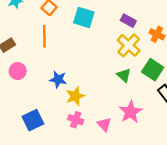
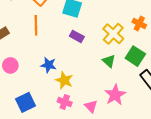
purple rectangle: (128, 21) -> (77, 36), moved
pink circle: (18, 71) -> (10, 65), moved
yellow star: (75, 96) -> (64, 80), turned -30

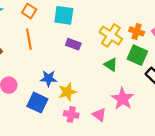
orange cross: (139, 23) -> (137, 31), moved
yellow star: (64, 80) -> (67, 92), turned -30
blue square: (25, 102) -> (37, 103), moved, turned -30

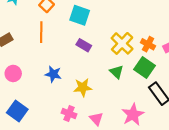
yellow star: (67, 92) -> (83, 87), moved
pink star: (123, 99) -> (133, 115), moved
blue square: (37, 103) -> (17, 111), moved

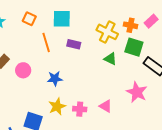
orange line: (41, 32) -> (46, 42), moved
pink circle: (13, 73) -> (23, 70), moved
yellow star: (83, 87) -> (57, 107), moved

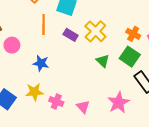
yellow cross: (107, 32) -> (95, 31), moved

